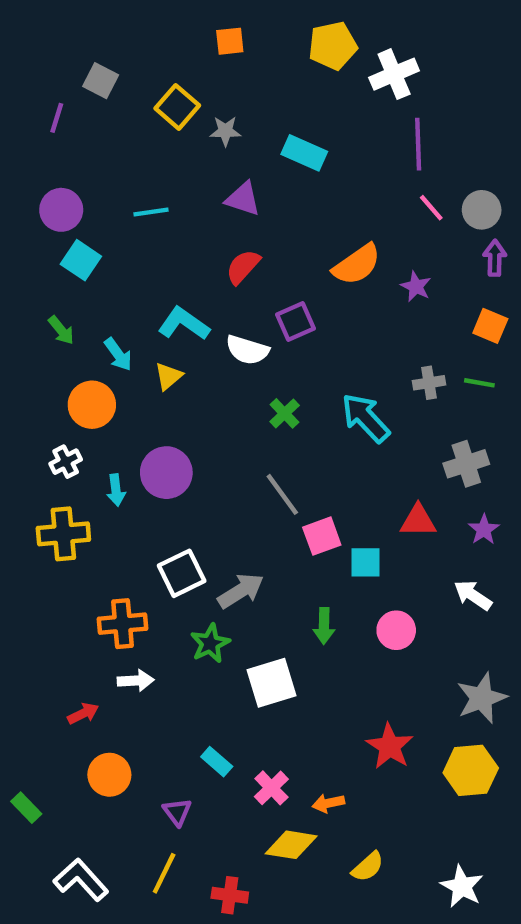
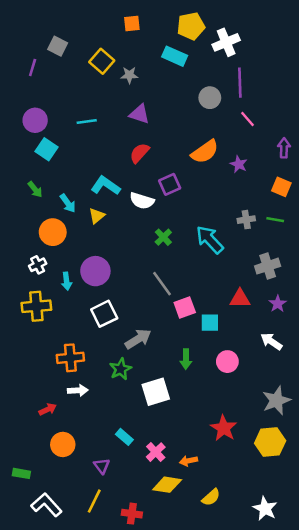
cyan rectangle: (304, 153) -> (175, 56), moved
gray circle: (482, 210) -> (210, 98), moved
white square: (182, 573) -> (104, 314), moved
green rectangle: (26, 808) -> (21, 473), moved, turned -36

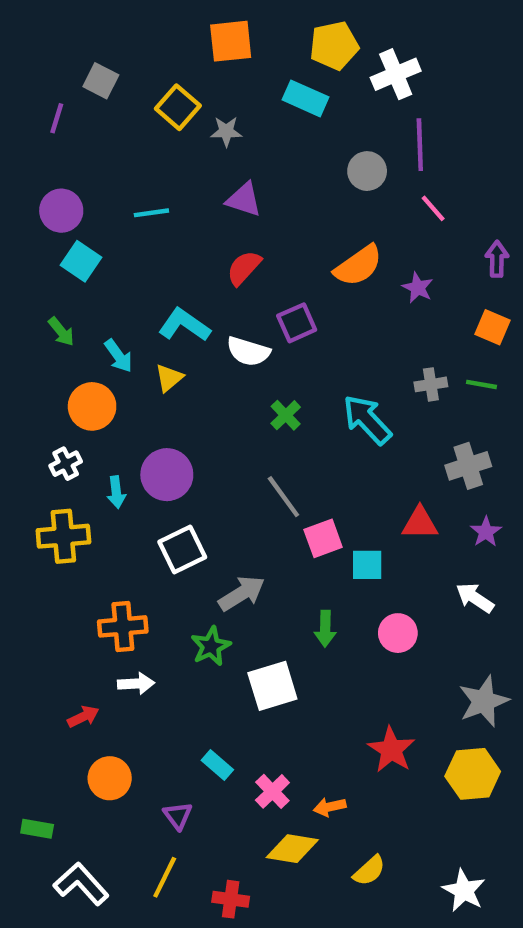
orange square: (132, 24) -> (231, 41), size x1.5

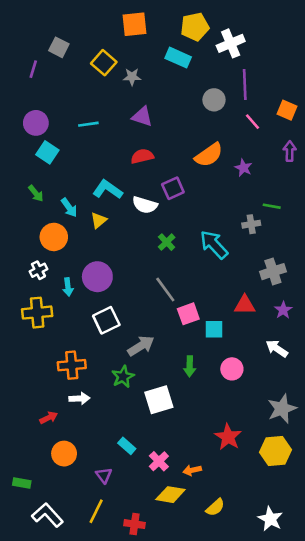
red semicircle: (244, 268) -> (142, 156), turned 35
orange square: (492, 327) -> (287, 110), moved
green line: (481, 384) -> (272, 206), moved

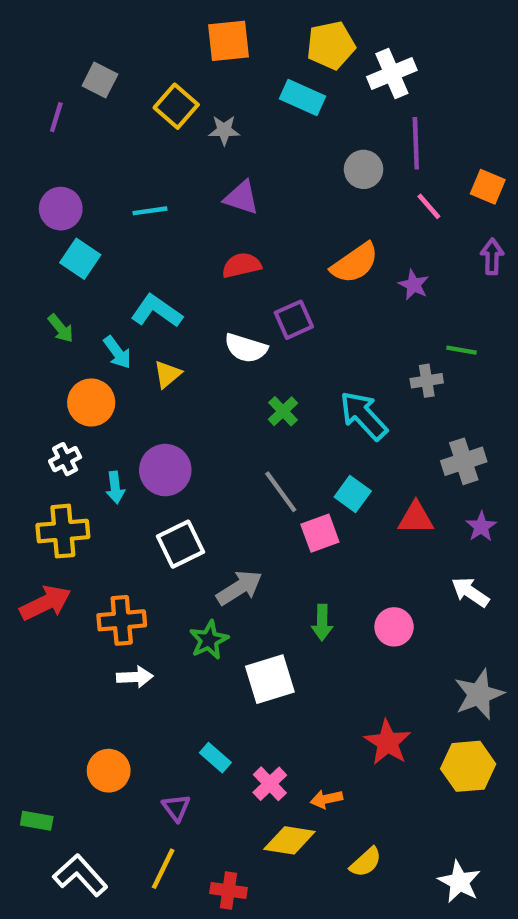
cyan L-shape: (108, 190) -> (157, 311), moved
cyan square: (214, 329) -> (353, 494), moved, turned 36
red arrow: (49, 418) -> (45, 603), moved, size x1.6

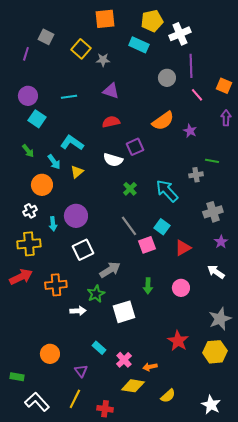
red triangle: (416, 518) -> (183, 248), moved, turned -30
white arrow: (135, 677) -> (78, 311), moved

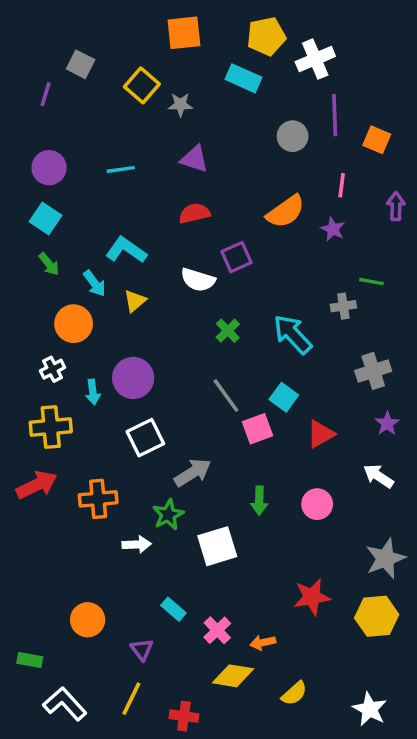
orange square: (224, 86) -> (377, 140), moved
pink line: (197, 95) -> (342, 185), moved, turned 48
cyan square: (37, 119) -> (46, 219), moved
red star: (178, 341) -> (312, 597), turned 30

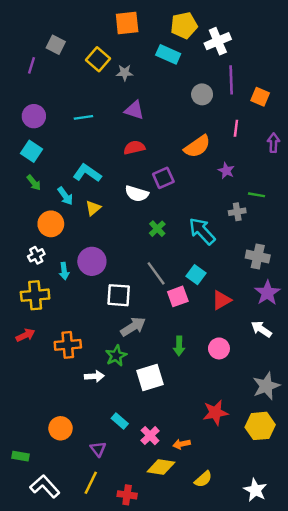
purple star: (333, 229) -> (226, 171), moved
gray cross: (373, 371) -> (258, 257), turned 30
purple star: (387, 424) -> (267, 293), size x1.5
white square: (145, 438) -> (119, 295), moved, turned 30
red arrow: (37, 485) -> (25, 335), size x0.7

